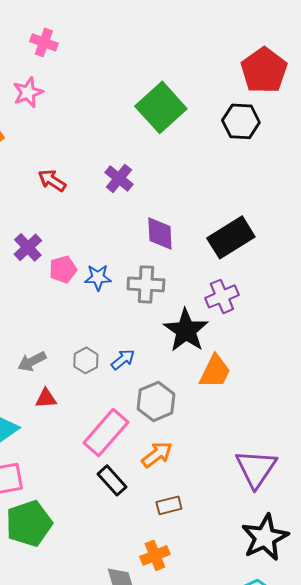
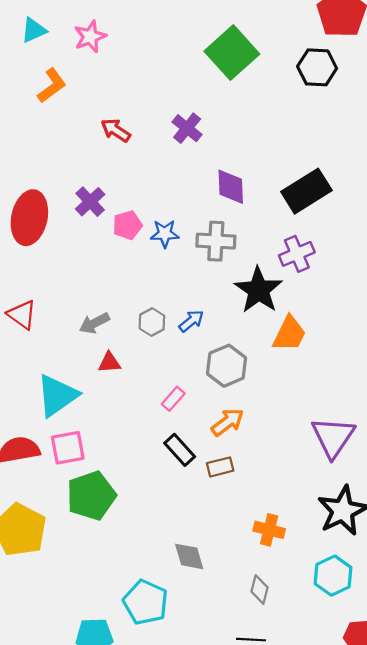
pink rectangle: (106, 432) -> (173, 399), size x0.5
brown rectangle: (169, 505) -> (220, 467), moved
orange cross: (155, 555) -> (269, 530), moved, turned 36

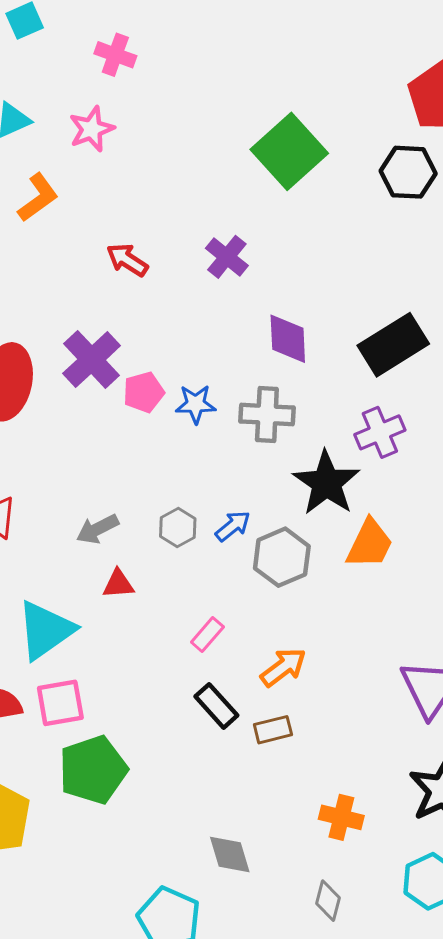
purple cross: (90, 202) -> (92, 360), size x1.4
gray hexagon: (226, 366) -> (282, 557), moved

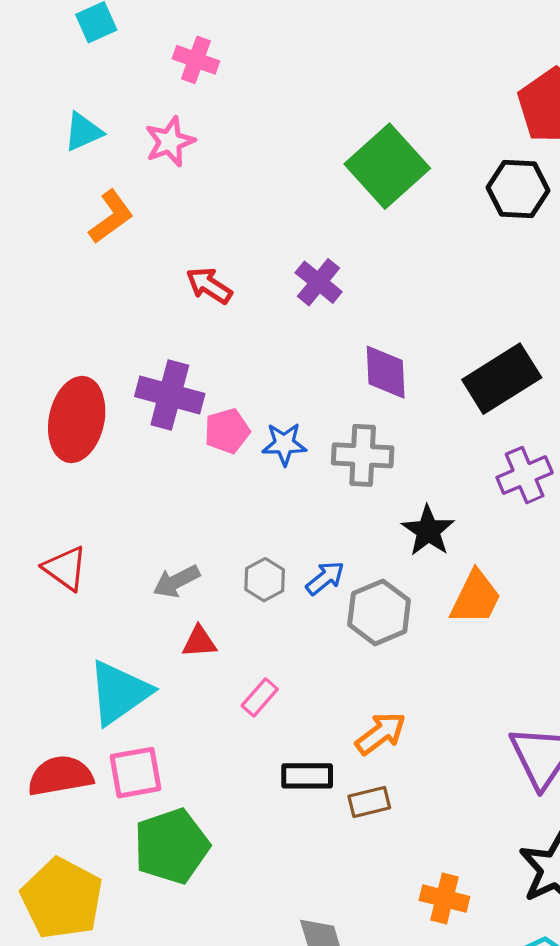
purple cross: (92, 360) -> (170, 395), turned -32
purple cross: (380, 432) -> (525, 475), moved
black star: (326, 483) -> (428, 531), size x0.7
pink rectangle: (207, 635) -> (260, 697), moved
black rectangle: (216, 706) -> (307, 776), turned -48

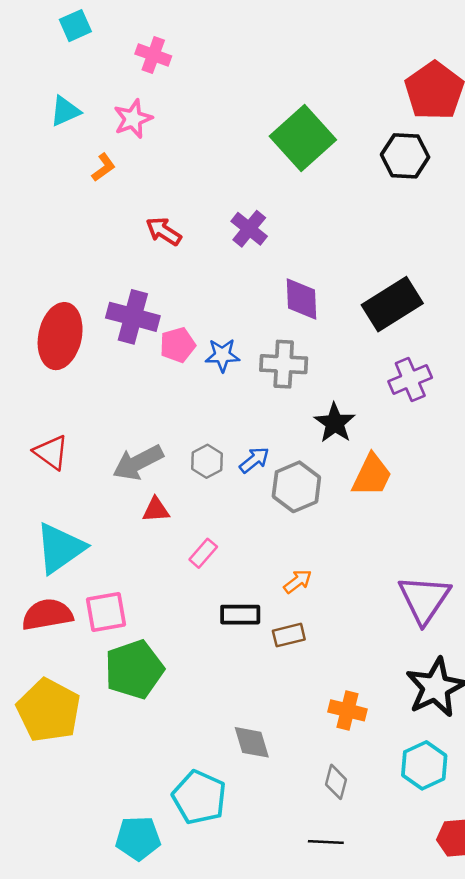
orange L-shape: (111, 217) -> (103, 167), moved, size x0.7
gray arrow: (176, 581) -> (138, 463), size x1.4
cyan triangle: (119, 692) -> (60, 548), moved
orange arrow: (381, 733) -> (298, 581), size x0.7

